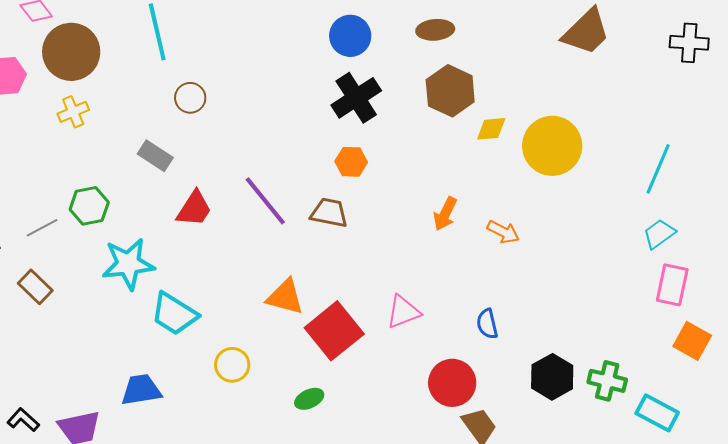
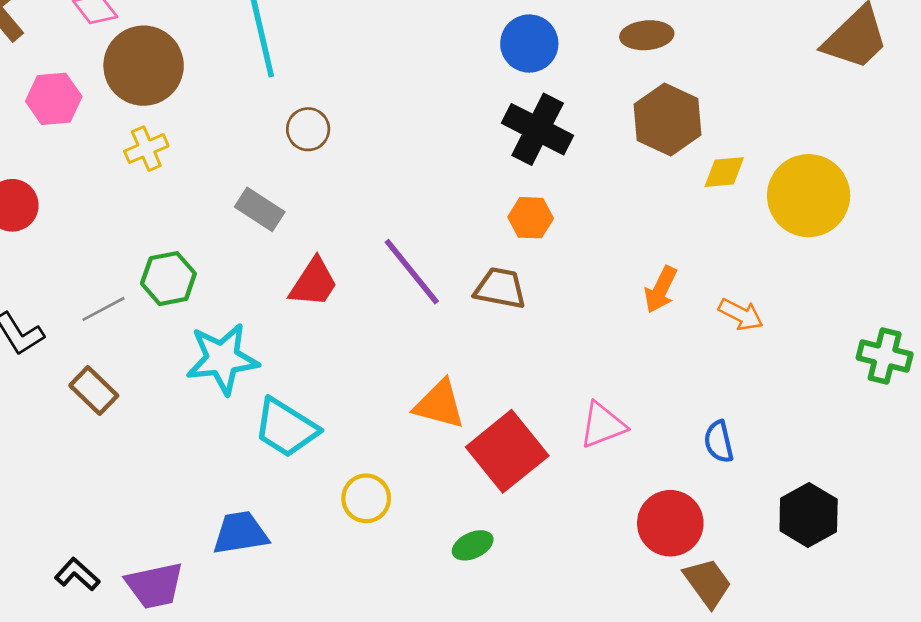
black cross: (356, 98) -> (538, 129), turned -30
green cross: (607, 381) -> (885, 356), moved

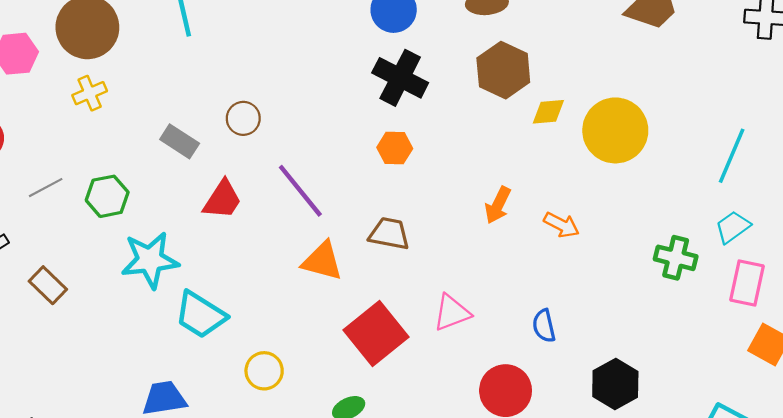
brown circle: (308, 129) -> (243, 118), moved
brown trapezoid: (500, 288) -> (389, 234), moved
gray line: (103, 309) -> (46, 188), moved
orange triangle: (439, 404) -> (322, 261), moved

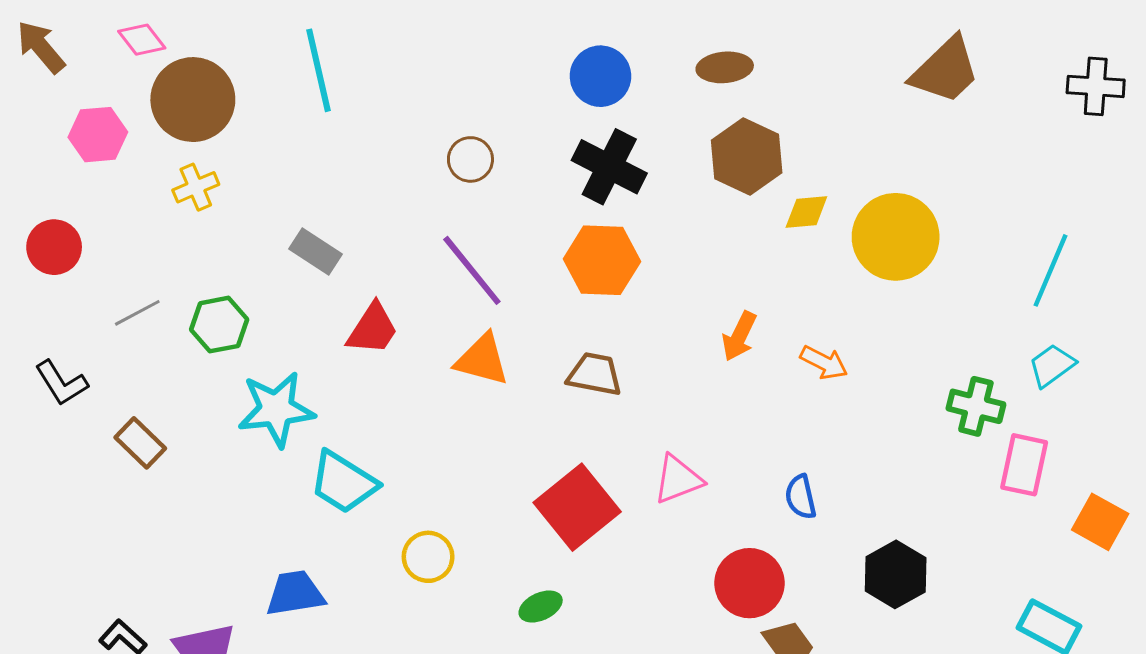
brown circle: (243, 118) -> (470, 159), moved
orange hexagon: (395, 148) -> (602, 260), size x1.6
purple line: (300, 191) -> (472, 270), moved
orange triangle: (322, 261) -> (482, 360), moved
pink rectangle: (747, 283) -> (1024, 465), moved

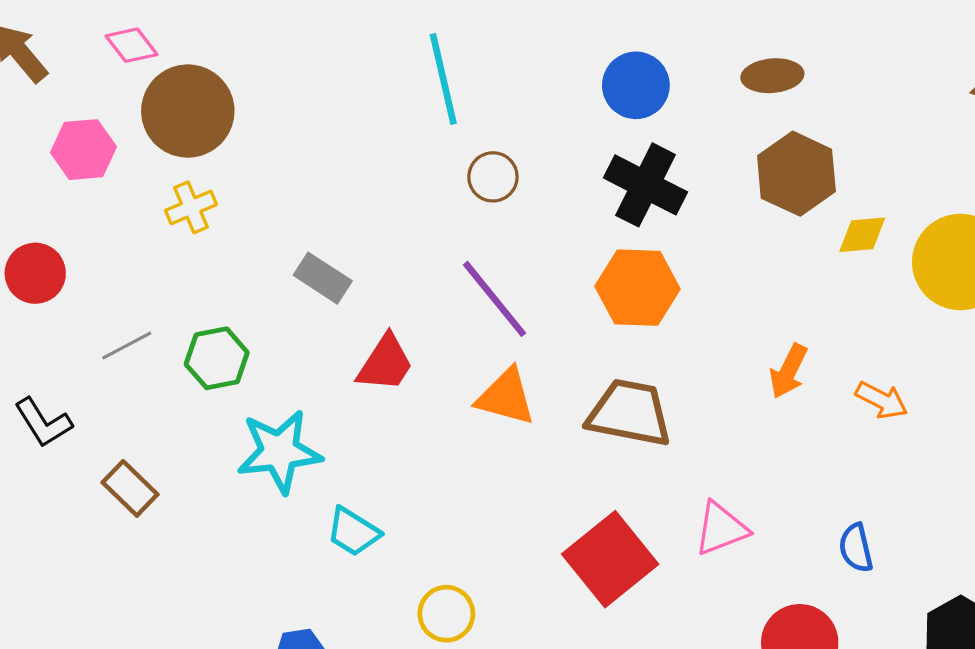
cyan line: (318, 70) -> (443, 79), moved
brown trapezoid: (595, 374) -> (629, 413), size x1.4
cyan trapezoid: (343, 482) -> (353, 532), size x0.7

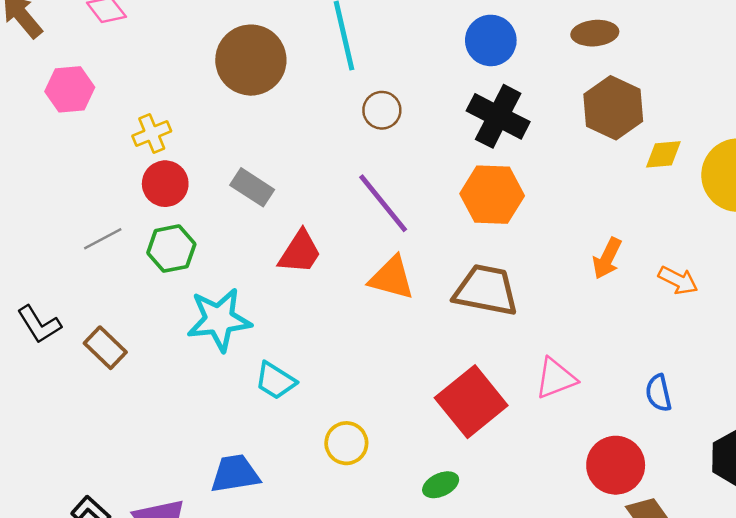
brown circle: (188, 111) -> (251, 60), moved
red circle: (35, 273) -> (165, 184), moved
black L-shape: (43, 423) -> (39, 324), moved

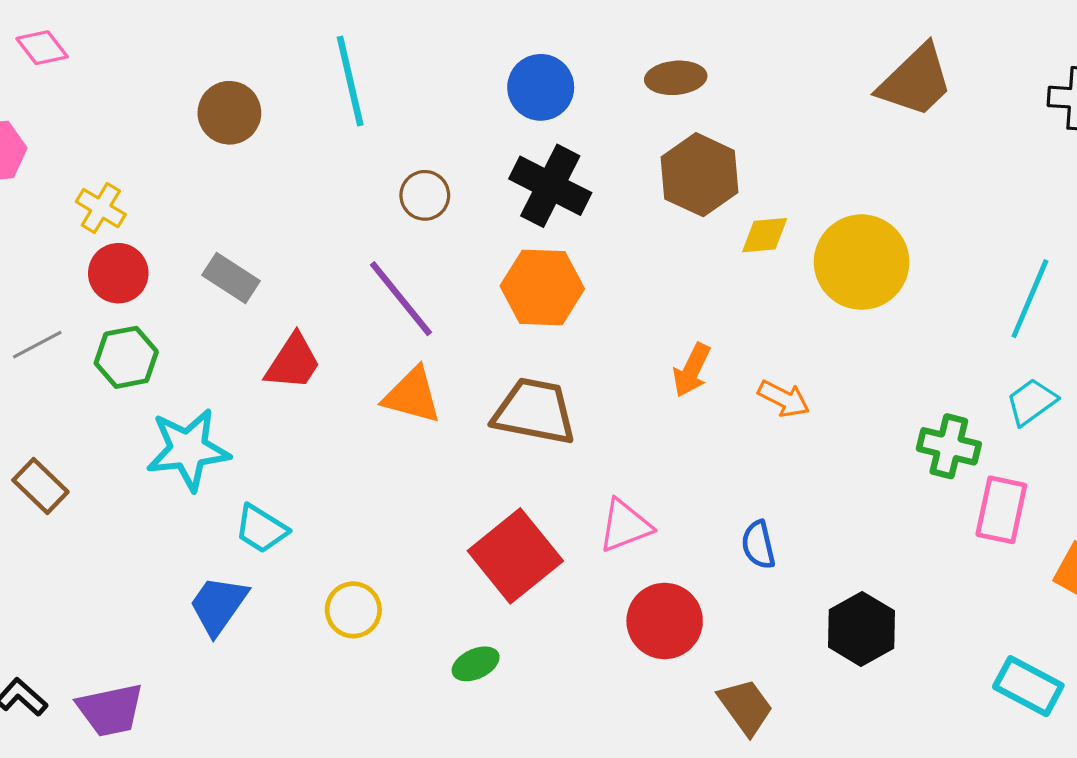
brown circle: (251, 60) -> (229, 113), size x0.7
brown circle: (382, 110) -> (425, 195), moved
yellow cross: (152, 133) -> (101, 208), turned -36
red circle: (616, 465) -> (665, 621), moved
blue trapezoid: (235, 474) -> (218, 605), moved, turned -46

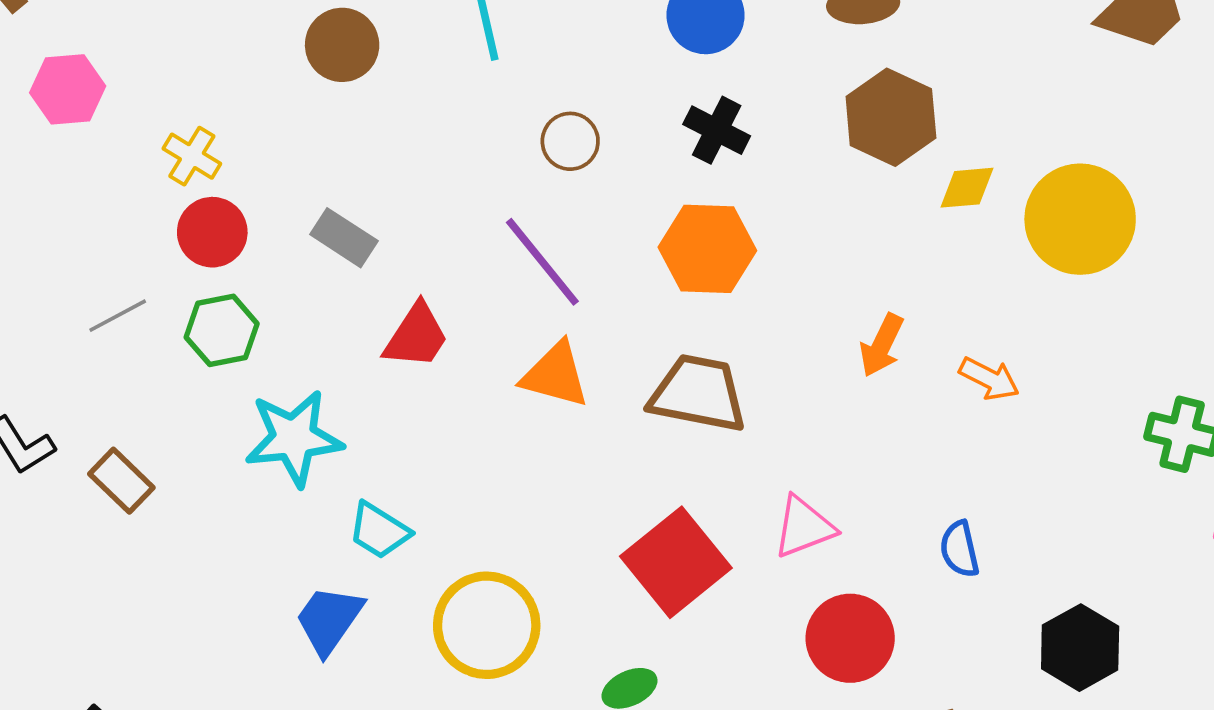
black cross: (550, 186) -> (717, 130), size x0.7
yellow circle: (353, 610) -> (487, 625), size x1.6

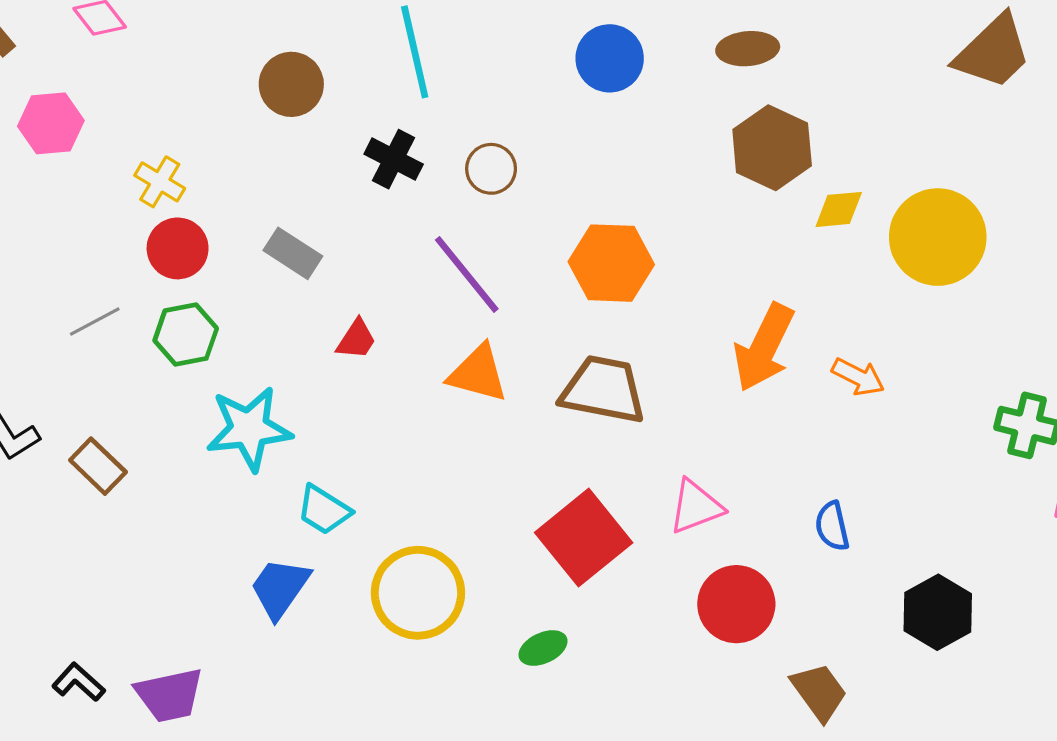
black cross: (717, 130) -> (394, 159), moved
red trapezoid: (416, 336) -> (356, 339), size x0.7
orange arrow: (882, 345) -> (764, 347), size x1.6

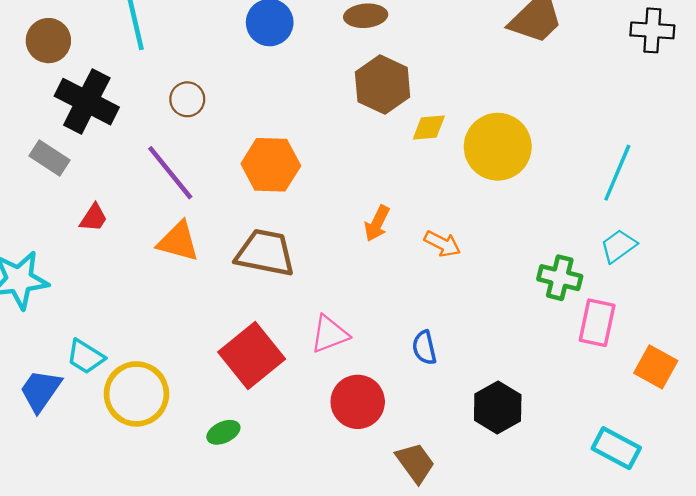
black cross: (394, 159) -> (87, 102), moved, size x1.6
orange arrow: (764, 347) -> (377, 223), size x0.6
cyan trapezoid: (324, 510) -> (86, 357), moved

